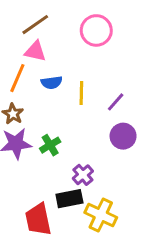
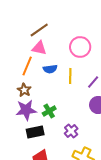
pink circle: (96, 30) -> (80, 47), moved
black rectangle: (69, 199) -> (35, 132), moved

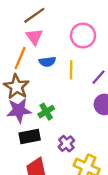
pink triangle: (39, 48) -> (34, 37), turned 42
brown star: (24, 90) -> (16, 87), size x1.5
purple cross: (71, 131) -> (66, 144), moved

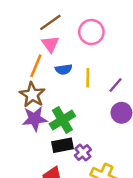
pink circle: (83, 36) -> (91, 32), moved
green cross: (46, 112) -> (62, 120), size x1.5
black rectangle: (30, 137) -> (62, 145), moved

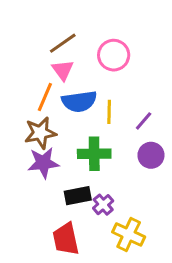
blue semicircle: (64, 69) -> (79, 101), size x1.6
brown star: (32, 95) -> (40, 133), turned 30
green cross: (62, 120) -> (94, 154), moved, turned 30

